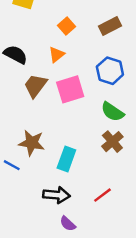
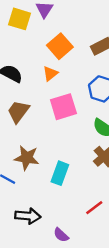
orange square: (66, 26) -> (60, 46), size x1.5
brown trapezoid: (35, 86) -> (18, 111), moved
black arrow: (57, 195) -> (28, 216), moved

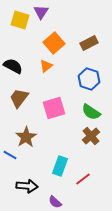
pink square: (63, 107) -> (54, 108), moved
brown star: (27, 158) -> (26, 137), turned 30
cyan rectangle: (60, 173) -> (60, 166), moved

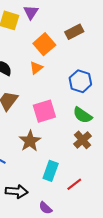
brown rectangle: (89, 43) -> (74, 32), moved
brown star: (26, 137) -> (30, 141), moved

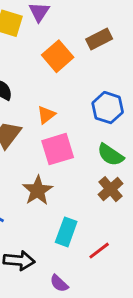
orange triangle: (36, 68) -> (46, 115), moved

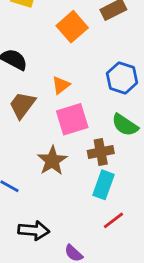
brown cross: (110, 189) -> (101, 152), moved, turned 30
cyan rectangle: (66, 232) -> (104, 185), moved

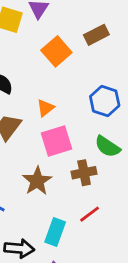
cyan rectangle: (104, 185) -> (55, 232), moved
red line: (113, 220) -> (90, 214), moved

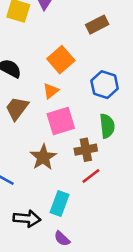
orange square: (56, 51) -> (61, 60), moved
green semicircle: (107, 146) -> (107, 126), turned -130
red line: (90, 214) -> (91, 176), moved

